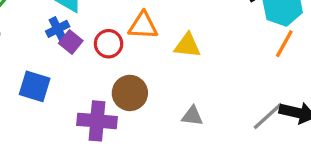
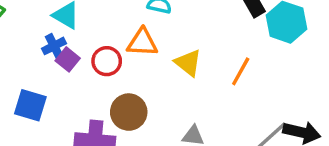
orange line: (284, 44) -> (241, 71), moved
yellow triangle: (187, 45) -> (188, 63), turned 32

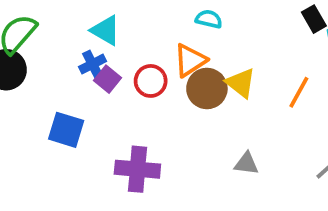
orange triangle: (142, 43) -> (190, 60), turned -36
brown circle: (129, 112) -> (207, 88), moved

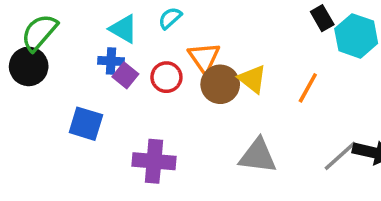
cyan semicircle: (209, 19) -> (170, 18), moved, turned -55
orange triangle: (190, 60) -> (204, 57), turned -32
blue cross: (92, 64) -> (111, 61), turned 30
gray triangle: (246, 164) -> (258, 156), size x1.6

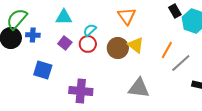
cyan semicircle: (170, 18) -> (90, 30), moved
cyan triangle: (124, 29) -> (64, 17), turned -30
orange triangle: (204, 57) -> (127, 16), moved
blue cross: (111, 61) -> (33, 35), moved
gray line: (340, 156) -> (181, 63), moved

